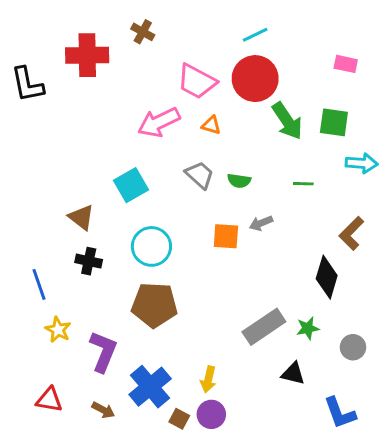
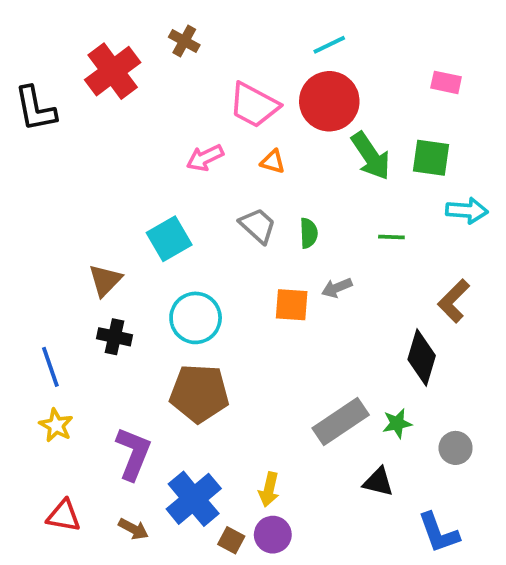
red cross: (87, 55) -> (113, 71), turned -36
pink arrow: (159, 122) -> (205, 158), size x0.7
green semicircle: (239, 181) -> (309, 233), turned -100
brown triangle: (81, 217) -> (105, 280), turned 36
yellow star: (58, 330) -> (56, 425), moved

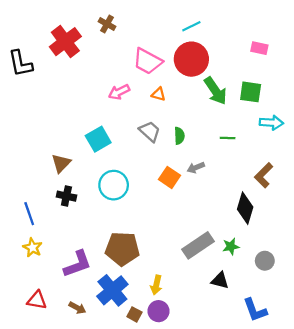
orange square: (292, 305) -> (169, 177), turned 30
brown pentagon: (199, 393) -> (122, 249), moved
purple L-shape: (133, 454) -> (77, 264), turned 48

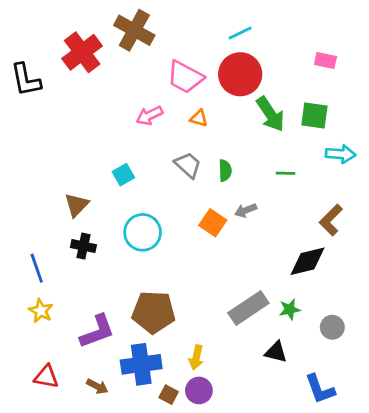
brown cross: (107, 24) -> (134, 30), size x1.8
cyan square: (98, 139) -> (123, 175), size x0.7
black diamond: (245, 208) -> (308, 261), turned 60
blue cross: (112, 290) -> (141, 364), turned 32

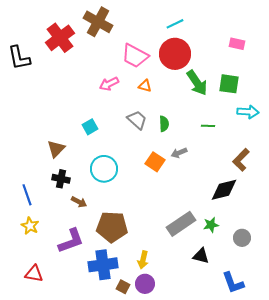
brown arrow: (97, 386) -> (79, 202), moved

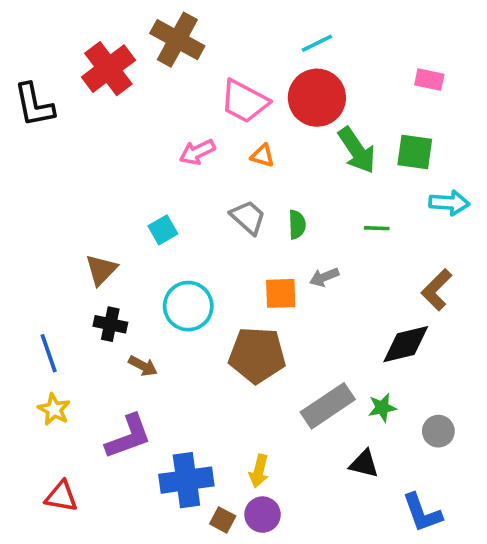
orange square: (155, 162) -> (281, 293), turned -36
brown pentagon: (112, 227) -> (257, 355), moved

